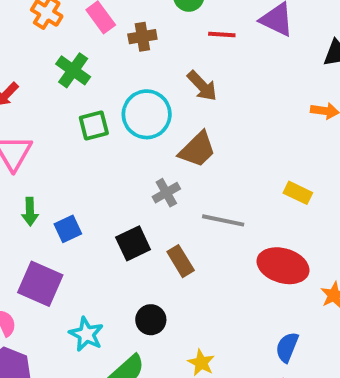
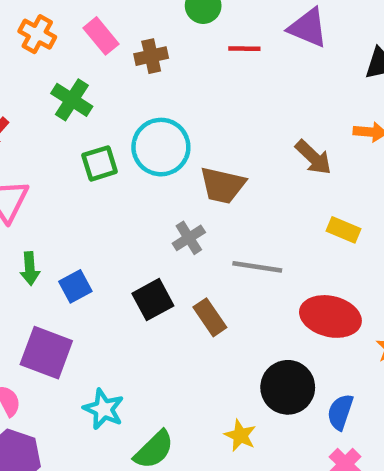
brown arrow: (202, 86) -> (313, 157), moved
brown trapezoid: (197, 150) -> (223, 185), turned 60
black circle: (151, 320) -> (288, 387), moved, size x1.5

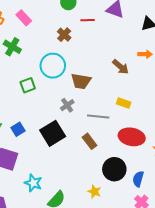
brown cross: (151, 56) -> (64, 35), moved, turned -32
green square: (100, 163) -> (28, 85), moved
yellow rectangle: (343, 230) -> (124, 103), moved
black square: (153, 300) -> (53, 133), size x1.4
brown rectangle: (210, 317) -> (89, 141), moved

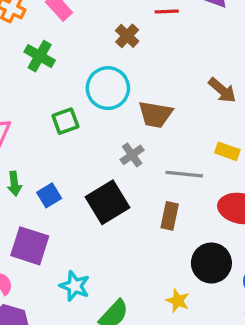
brown rectangle: (89, 141) -> (170, 216), turned 49

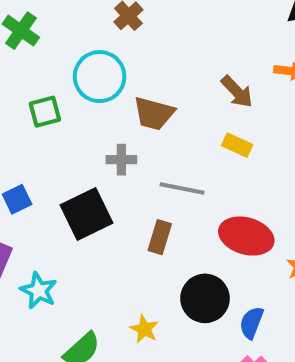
yellow rectangle: (227, 151) -> (237, 145), moved
gray cross: (132, 155) -> (121, 160), turned 30
cyan star: (75, 286) -> (39, 291), moved
yellow star: (178, 301) -> (144, 329), moved

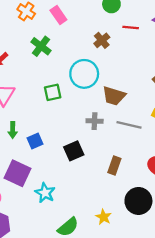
gray line: (182, 189) -> (129, 125), moved
black square: (87, 214) -> (74, 151), size x0.7

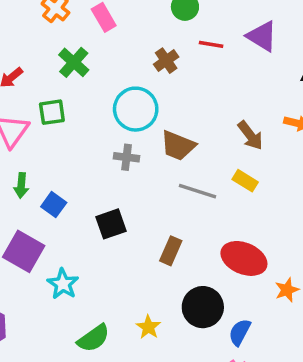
green square: (53, 92) -> (52, 112), moved
gray cross: (95, 121) -> (127, 157), moved
blue square: (35, 141) -> (54, 205), turned -35

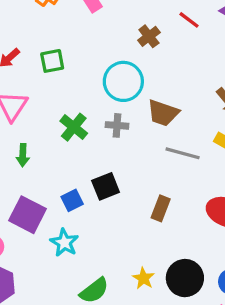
red line: (211, 44) -> (189, 20), turned 30
green cross: (74, 62) -> (74, 127), moved
green square: (52, 112) -> (52, 61), moved
blue square: (54, 205) -> (72, 200), moved, turned 30
black circle: (203, 307) -> (185, 278), moved

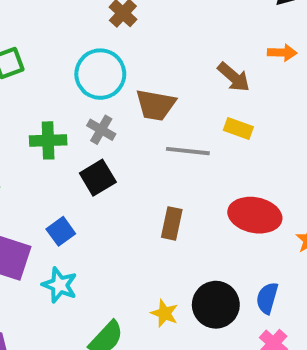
gray cross: (117, 125) -> (101, 130), turned 35
green cross: (74, 127) -> (48, 140), turned -32
black square: (106, 186) -> (98, 178), moved

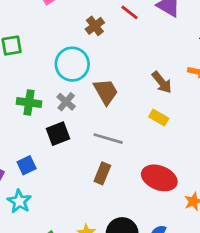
brown trapezoid: (156, 105) -> (106, 92), turned -140
gray line: (188, 151) -> (108, 139), moved

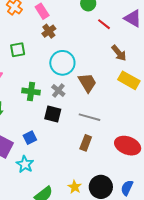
brown cross: (95, 26) -> (49, 31), moved
brown arrow: (162, 82) -> (119, 53), moved
yellow rectangle: (159, 118) -> (129, 80), moved, size x1.5
black square: (58, 134) -> (53, 114), turned 36

